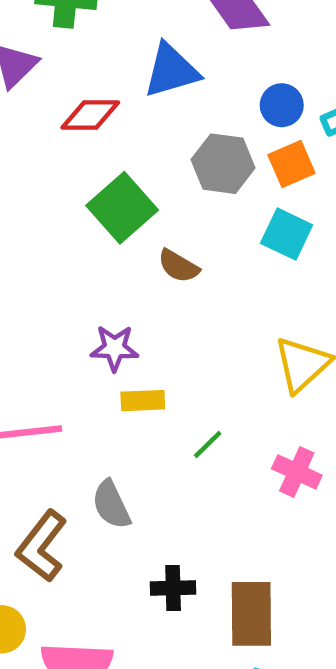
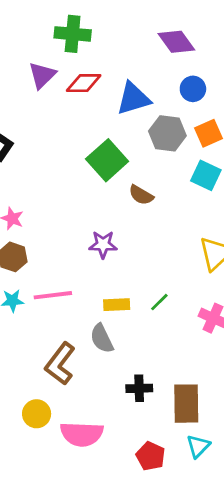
blue triangle: (171, 71) -> (133, 99), moved
blue circle: (282, 105) -> (193, 89), moved
red diamond: (90, 115) -> (84, 83), moved
yellow rectangle: (143, 401) -> (117, 305), moved

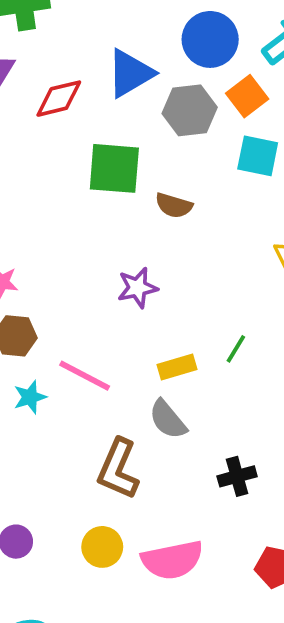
red diamond: (84, 83) -> (59, 99), moved
blue circle: (193, 89) -> (210, 39), size x1.5
green square: (107, 160) -> (114, 168), turned -30
pink line: (53, 295) -> (85, 376), turned 48

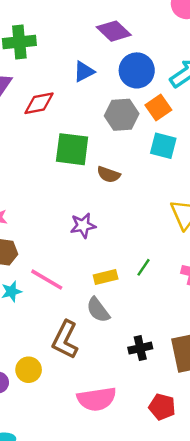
blue triangle: (130, 73) -> (84, 71), moved, size x0.7
yellow circle: (102, 547) -> (29, 370), moved

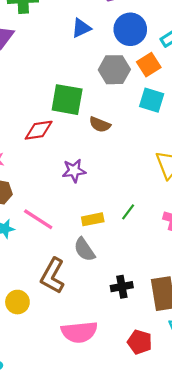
red diamond: (39, 103) -> (39, 130), moved

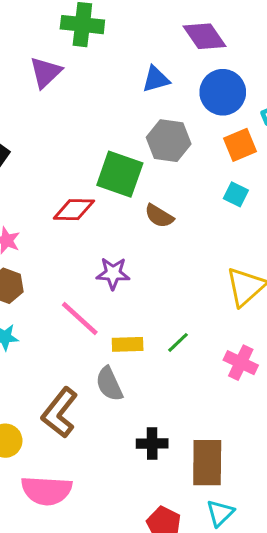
gray hexagon: (114, 70) -> (169, 141), moved
cyan square: (152, 100) -> (236, 194), size x0.7
pink line: (38, 219) -> (80, 319), moved
pink semicircle: (79, 332) -> (47, 491), moved

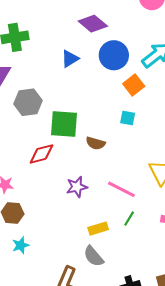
gray hexagon: (169, 141) -> (28, 102), moved
cyan square: (236, 194) -> (128, 118), moved
pink line: (80, 319) -> (121, 189), moved

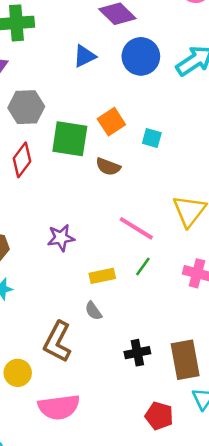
orange square: (134, 85) -> (111, 122), moved
red diamond: (41, 154) -> (22, 160), moved, turned -44
purple star: (77, 187) -> (61, 238), moved
gray semicircle: (94, 256) -> (93, 311), size x0.7

